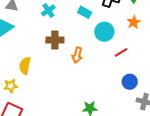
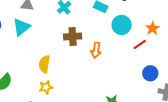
orange star: (134, 22) -> (153, 28), moved
yellow star: (11, 86) -> (46, 87), moved

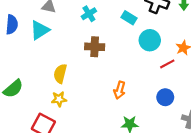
orange arrow: (96, 50) -> (120, 90), moved
blue circle: (150, 73) -> (165, 97), moved

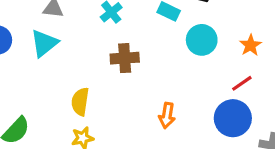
red line: (167, 64) -> (242, 83), moved
blue circle: (165, 97) -> (233, 118), size x1.5

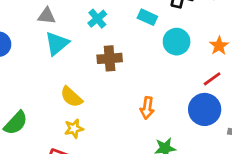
cyan triangle: (44, 43) -> (57, 43), moved
yellow semicircle: (80, 102) -> (71, 97), turned -55

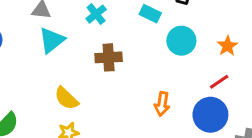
orange arrow: (147, 108) -> (162, 104), moved

